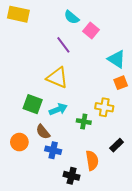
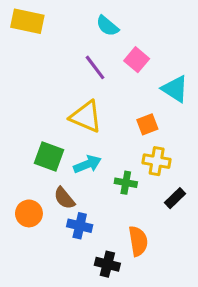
pink square: (91, 31) -> (137, 60), moved
orange square: (121, 83) -> (147, 124), moved
black rectangle: (117, 145) -> (175, 198), moved

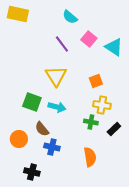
cyan triangle: (175, 89) -> (114, 47), moved
yellow triangle: (86, 117) -> (56, 76), turned 35
cyan arrow: (87, 164) -> (57, 107), turned 36
green cross: (126, 183) -> (91, 122), moved
black cross: (107, 264) -> (32, 172), moved

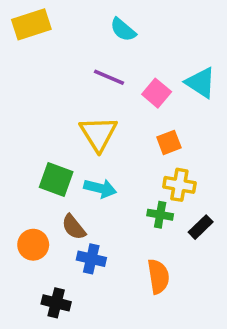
yellow rectangle: (18, 14) -> (31, 24), turned -30
pink square: (89, 39) -> (157, 93), moved
purple line: (62, 44) -> (109, 77), turned -30

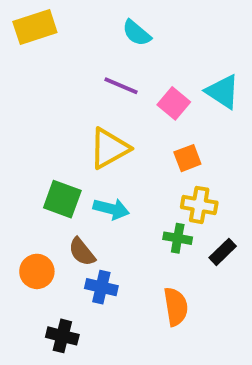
yellow triangle: (98, 134) -> (109, 148), turned 33

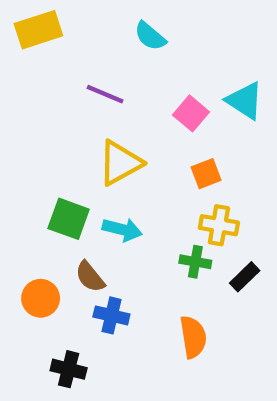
purple line: (121, 86) -> (105, 94), moved

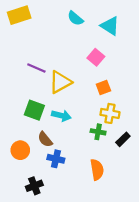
purple line: (105, 94) -> (36, 68), moved
cyan triangle: (245, 101) -> (110, 26), moved
black cross: (69, 369) -> (34, 186), turned -35

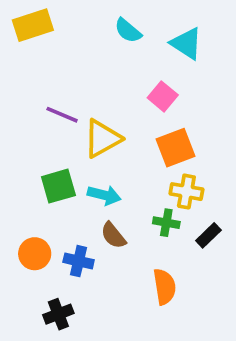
orange square: (103, 87) -> (175, 148), size x1.5
green square: (34, 110) -> (58, 186), turned -36
brown semicircle: (45, 139) -> (113, 235), moved
blue cross: (56, 159) -> (79, 261), moved

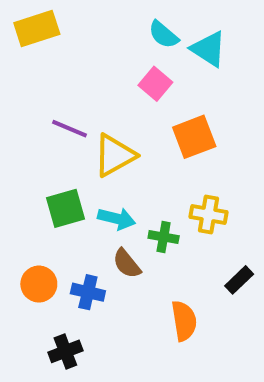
cyan semicircle: (128, 31) -> (164, 35), moved
pink square: (163, 96) -> (155, 84), moved
orange square: (175, 148) -> (194, 137), moved
green cross: (166, 223) -> (164, 237), moved
black rectangle: (208, 235) -> (239, 280), moved

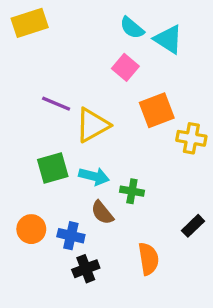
yellow cross: (209, 215) -> (191, 138), moved
black cross: (65, 351) -> (86, 269), moved

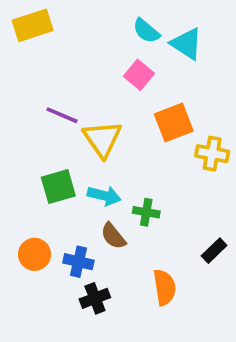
yellow triangle: (92, 125) -> (102, 139), turned -36

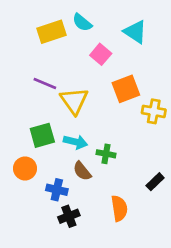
yellow rectangle: (33, 25) -> (52, 32), moved
cyan semicircle: (146, 31) -> (82, 22), moved
orange circle: (35, 254) -> (25, 168), moved

